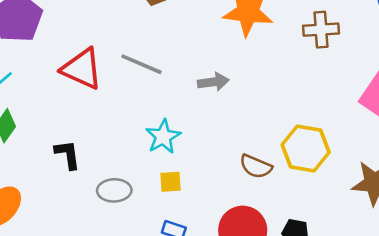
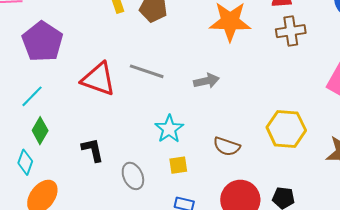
brown semicircle: (256, 166) -> (227, 146), moved
gray ellipse: (114, 190) -> (133, 176), turned 72

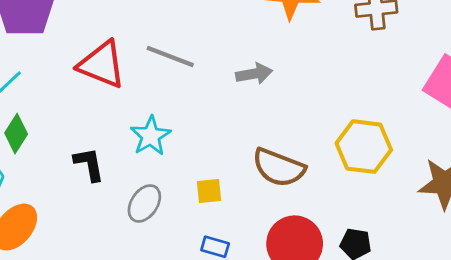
cyan star: (169, 129) -> (151, 136), moved
brown semicircle: (227, 146) -> (279, 168), size x1.4
gray ellipse: (133, 176) -> (144, 203), turned 56

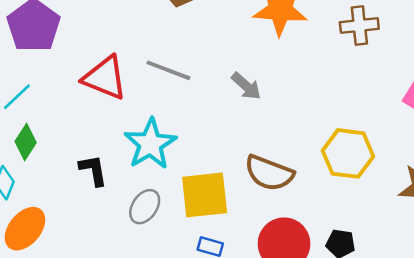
gray arrow: (254, 74) -> (246, 86), turned 52
cyan star: (151, 136) -> (150, 144), size x1.4
yellow square: (209, 191) -> (205, 195), size x2.0

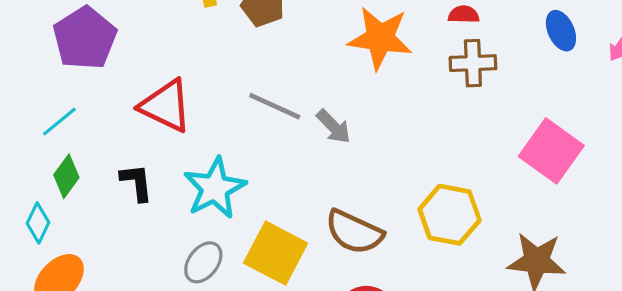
gray line: (168, 70) -> (275, 106), moved
black L-shape: (93, 170) -> (137, 182), moved
yellow square: (205, 195) -> (276, 253), turned 30

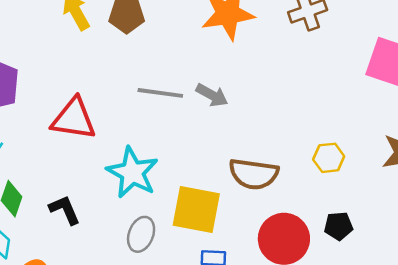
black L-shape: (137, 182) -> (65, 210), moved
yellow hexagon: (450, 215) -> (329, 158), moved, size x0.6

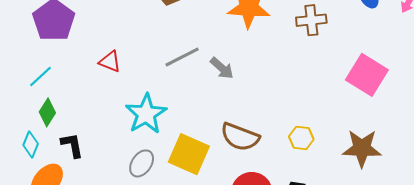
gray line: (160, 93) -> (182, 57), turned -48
red triangle: (74, 119) -> (110, 62), size x0.6
black L-shape: (65, 210) -> (72, 145), moved

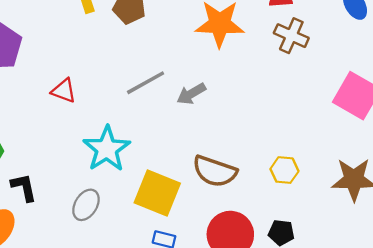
brown cross: (311, 20) -> (291, 36), turned 32
gray arrow: (222, 68) -> (191, 94), turned 110
gray ellipse: (142, 163) -> (86, 205), moved

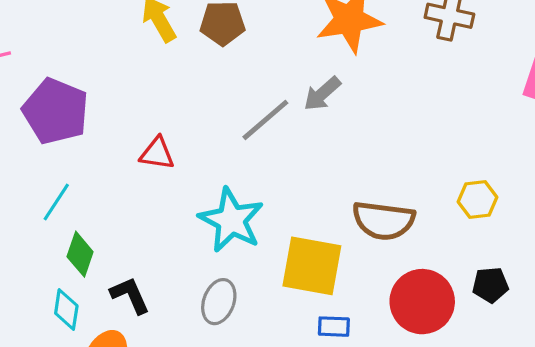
gray arrow: (191, 94) -> (322, 94), moved

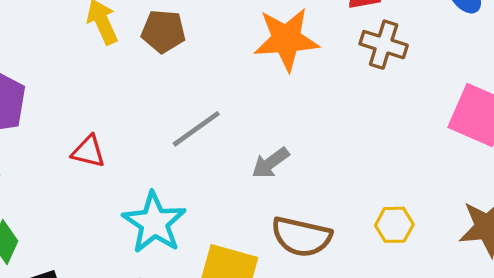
gray arrow: (322, 94) -> (270, 163), moved

